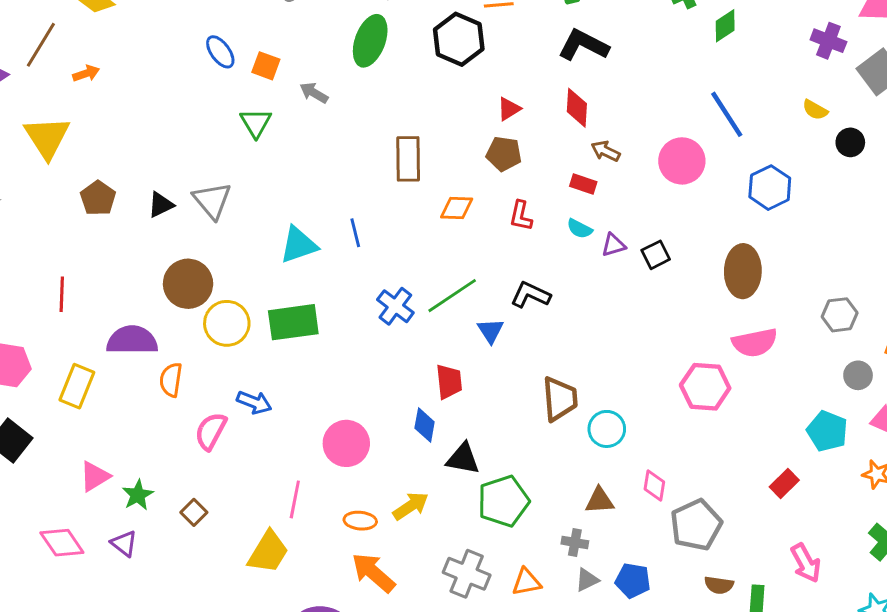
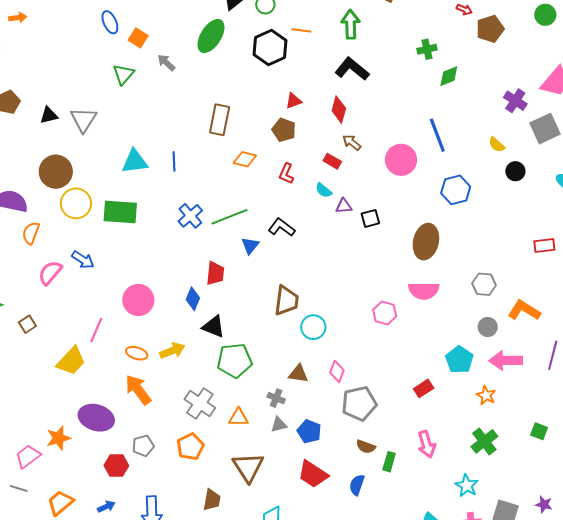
pink hexagon: (705, 387) -> (385, 313), size x0.7

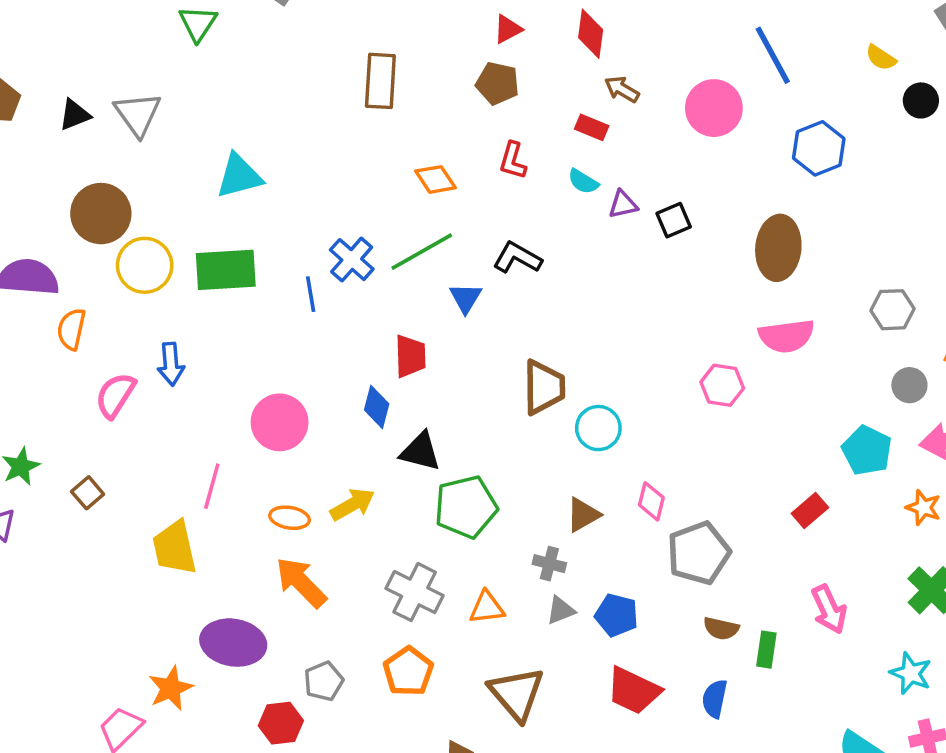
orange diamond: (245, 159) -> (435, 179), moved, turned 50
blue line: (174, 161) -> (311, 294), moved
blue arrow: (83, 260) -> (171, 364), turned 60
yellow trapezoid: (71, 361) -> (175, 548), turned 132
brown triangle: (298, 374) -> (583, 515), turned -30

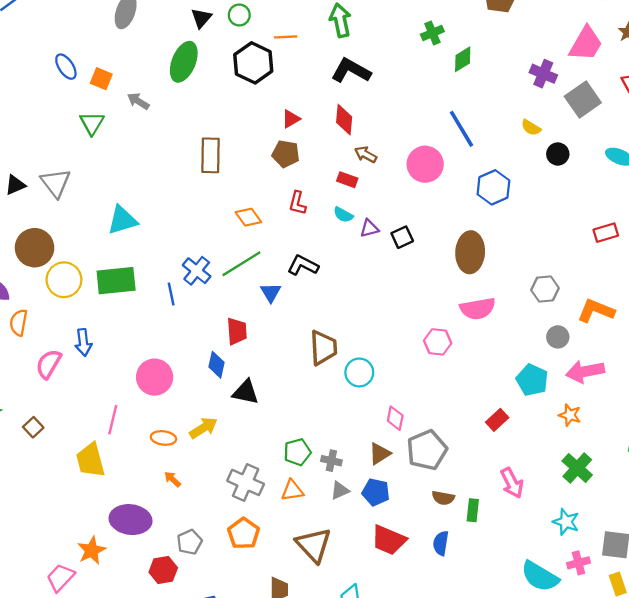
green pentagon: (466, 507) -> (297, 452), moved, size x0.7
brown triangle: (583, 515) -> (380, 454), moved
orange arrow: (301, 582) -> (172, 479), size x0.5

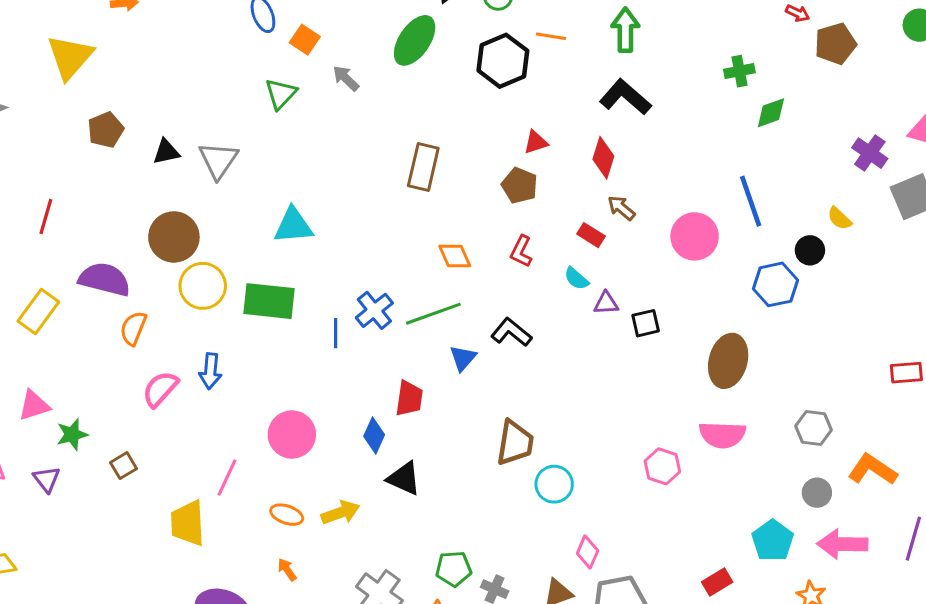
black circle: (558, 154) -> (810, 250), moved

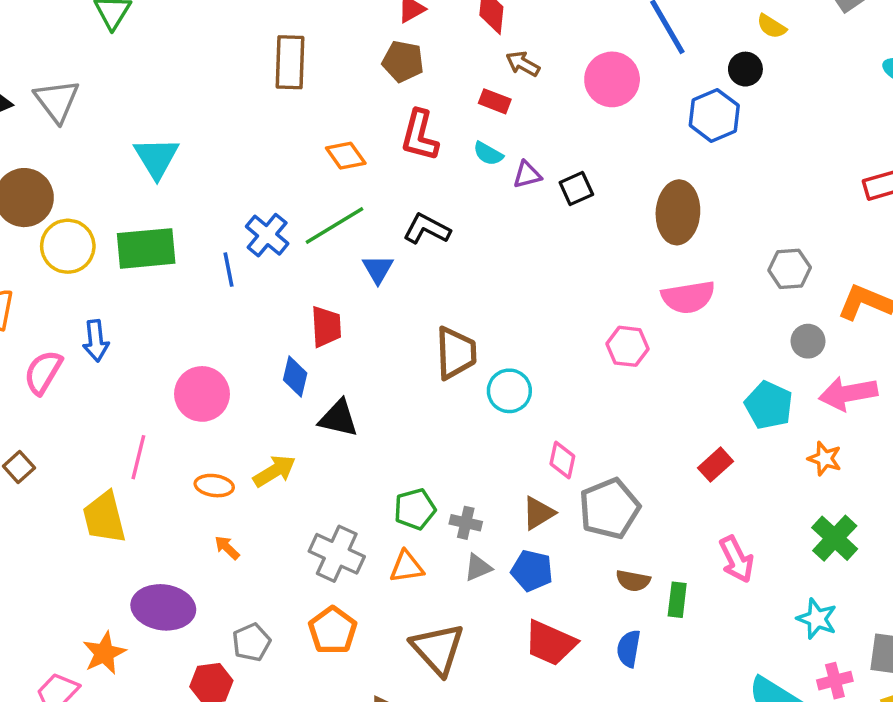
cyan triangle: (293, 226) -> (156, 158), turned -45
red L-shape: (521, 251) -> (420, 135), size x1.4

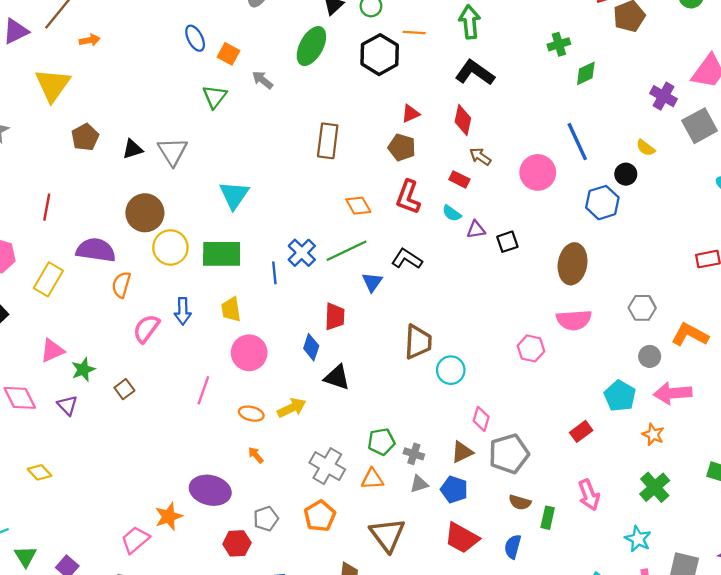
yellow trapezoid: (104, 518) -> (231, 309), moved, size x0.7

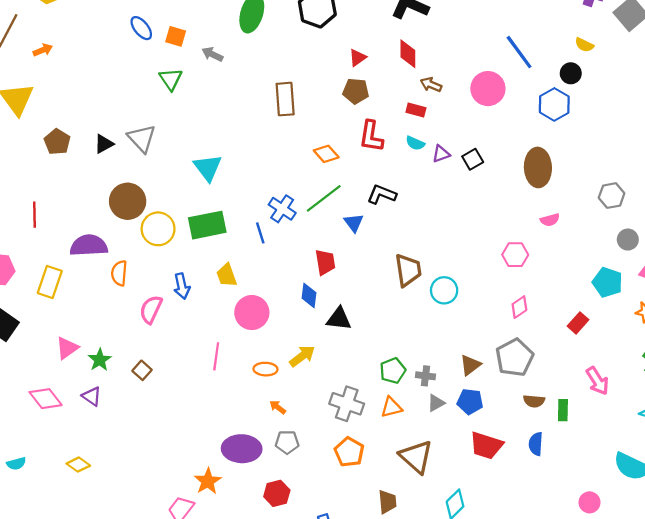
pink semicircle: (574, 320) -> (550, 220), size x0.6
pink diamond: (481, 419) -> (519, 307), moved, turned 50
gray pentagon: (266, 519) -> (287, 442), moved, turned 30

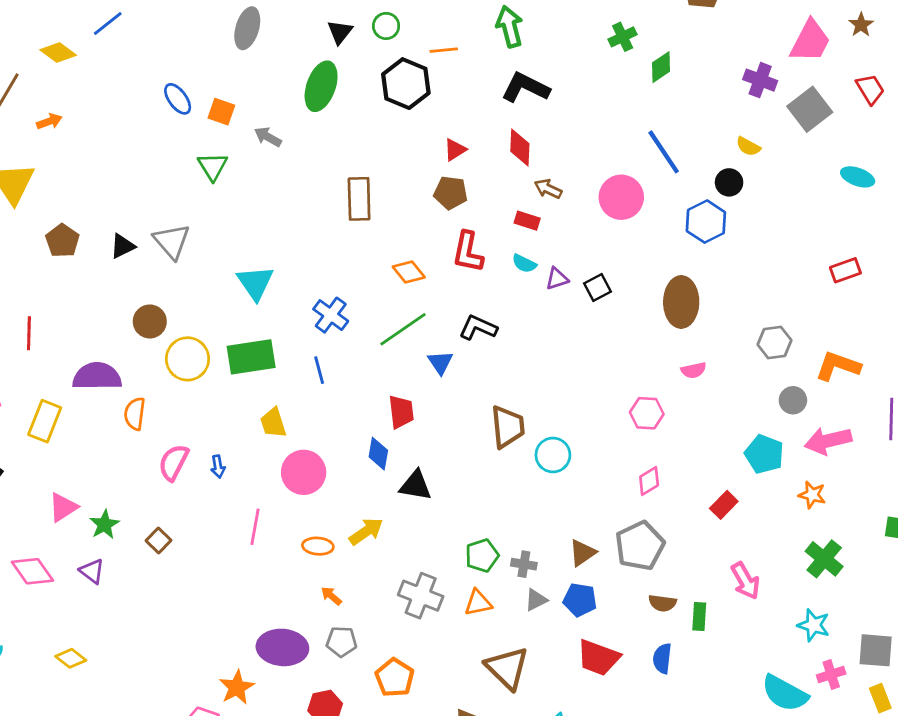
brown circle: (128, 201) -> (150, 321), size x0.7
blue cross: (282, 209) -> (331, 315), moved
blue arrow: (182, 286) -> (218, 467), moved, size x0.7
orange pentagon: (349, 452) -> (395, 678), moved

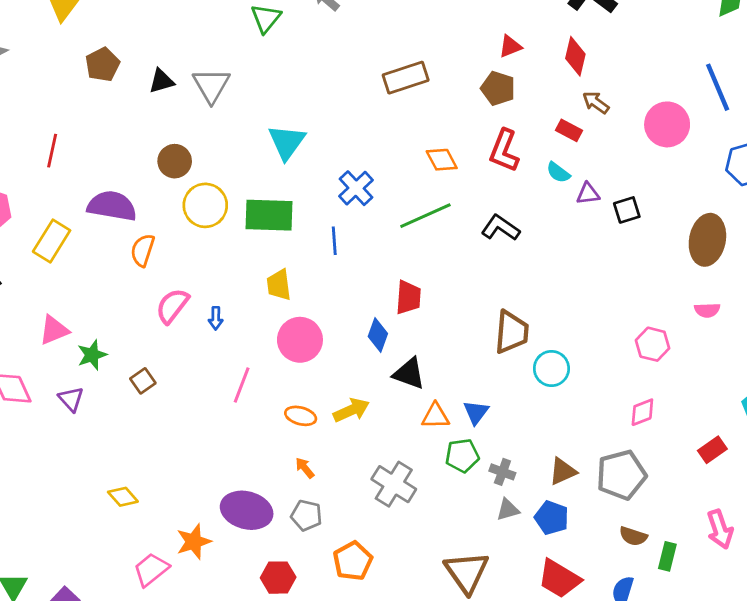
brown rectangle: (359, 199) -> (406, 78), turned 63
blue triangle: (440, 362) -> (476, 412), moved
orange triangle: (478, 603) -> (435, 416), moved
yellow diamond: (71, 658) -> (123, 497), moved

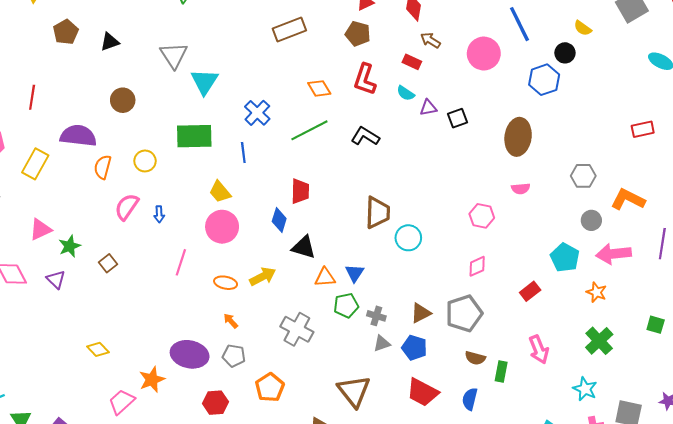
gray triangle: (211, 85) -> (174, 55), moved
yellow circle: (205, 205) -> (145, 161), moved, size x0.7
yellow trapezoid: (279, 285) -> (220, 192), moved, turned -30

